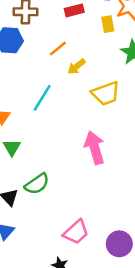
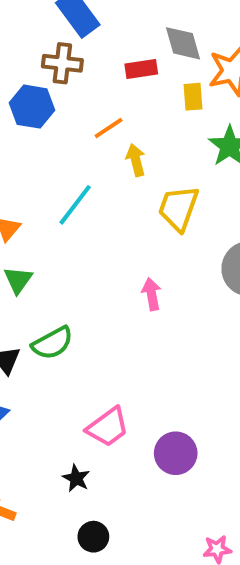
yellow arrow: (77, 67) -> (136, 160), turned 108
yellow trapezoid: (106, 93) -> (178, 208), turned 124
pink arrow: (95, 148) -> (152, 294), size x0.6

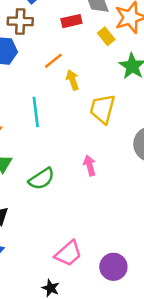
yellow rectangle: (193, 97) -> (106, 36), turned -30
cyan line: (75, 205) -> (36, 112), turned -40
green semicircle: (52, 343) -> (41, 179), moved

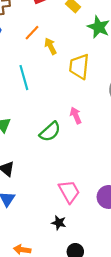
green semicircle: (41, 179) -> (50, 132), moved
pink trapezoid: (68, 253) -> (69, 192), turned -70

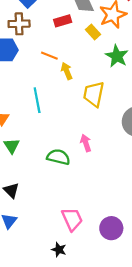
orange line: (32, 33) -> (49, 56), turned 63
green semicircle: (50, 132) -> (58, 157), turned -130

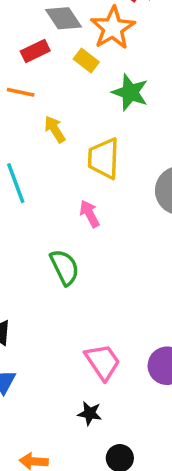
orange line: (49, 56) -> (21, 92), moved
pink arrow: (86, 143) -> (90, 214), moved
green semicircle: (58, 157) -> (65, 267), turned 60

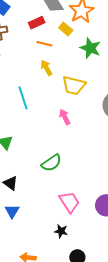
orange line: (21, 92) -> (44, 44), moved
yellow trapezoid: (104, 158) -> (74, 85), turned -80
green semicircle: (65, 267) -> (51, 163), moved, turned 80

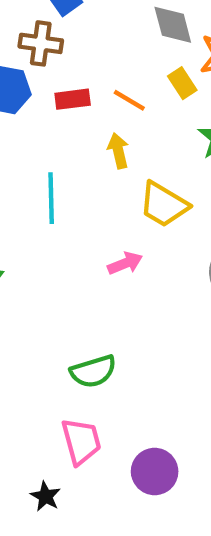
red rectangle: (37, 23) -> (73, 99), moved
pink arrow: (65, 117) -> (125, 263), turned 77
green semicircle: (51, 163) -> (93, 371), moved

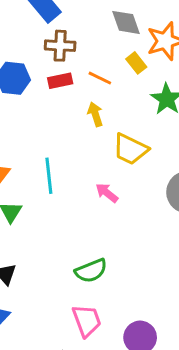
brown cross: (41, 43) -> (60, 46), moved
cyan line: (51, 198) -> (49, 176), moved
pink arrow: (125, 263) -> (107, 193), turned -115

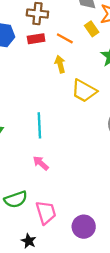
cyan line: (49, 176) -> (39, 125), moved
pink arrow: (107, 193) -> (41, 163), moved
green semicircle: (91, 271) -> (16, 199), moved

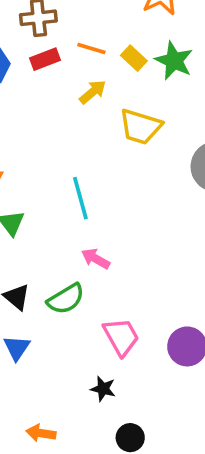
yellow rectangle: (92, 29) -> (134, 58), moved
yellow arrow: (60, 64) -> (93, 92), turned 77
green semicircle: (16, 199) -> (66, 299), moved

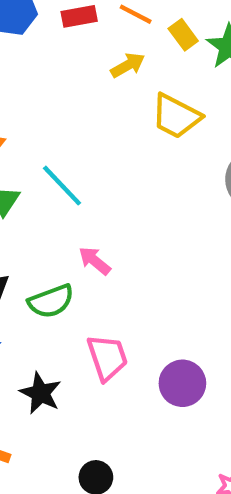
cyan line: (80, 198) -> (62, 186), moved, turned -39
black star: (103, 389) -> (41, 393), moved, size x1.4

